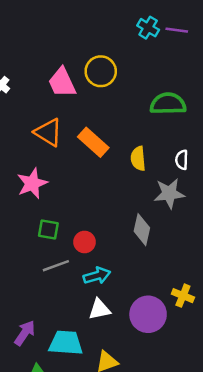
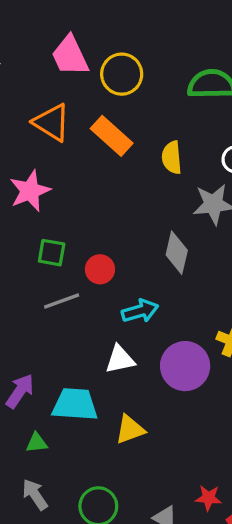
yellow circle: (101, 71) -> (122, 74), moved
cyan arrow: (97, 276) -> (140, 311), moved

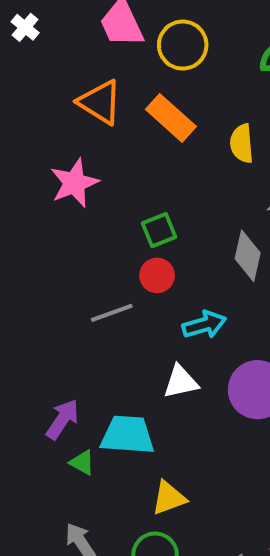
green square: (52, 253) -> (159, 230), moved, turned -32
yellow triangle: (130, 429) -> (169, 498), moved
green triangle: (37, 443) -> (82, 463), moved, turned 35

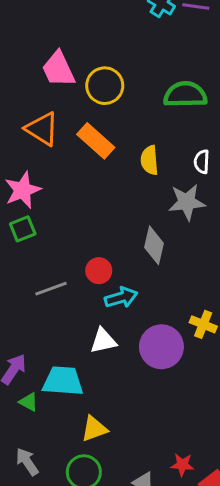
green square: (159, 230) -> (23, 229), moved
red circle: (157, 275) -> (99, 271), moved

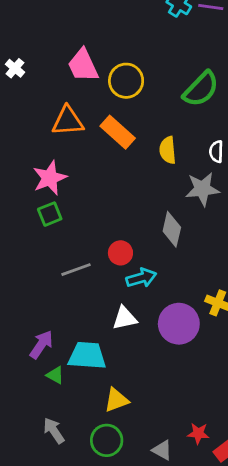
green semicircle: (185, 95) -> (201, 89), turned 135
orange triangle: (42, 129) -> (68, 121), turned -36

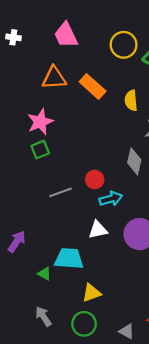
white cross: (15, 68) -> (13, 37), turned -32
yellow circle: (126, 81) -> (124, 45), moved
purple arrow: (41, 345) -> (17, 242), moved

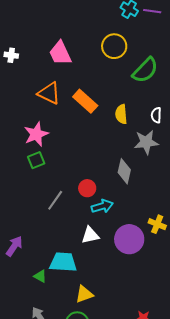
yellow circle: (124, 45) -> (114, 46), moved
orange triangle: (54, 78) -> (49, 93), turned 30
gray line: (60, 192) -> (55, 200), turned -35

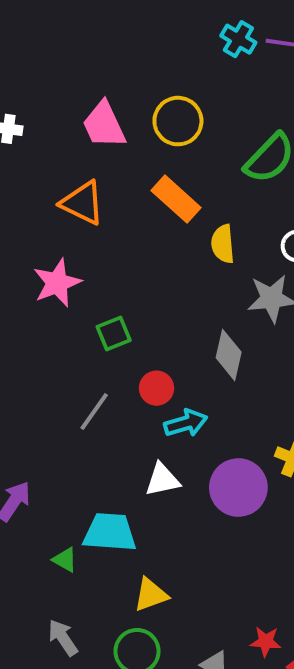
yellow circle: (114, 46) -> (178, 121), moved
orange rectangle: (85, 101) -> (176, 199), moved
green square: (36, 160) -> (114, 334), moved

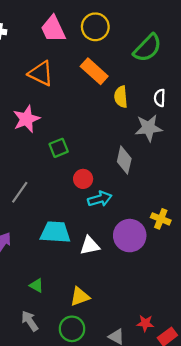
gray line: (94, 411) -> (20, 192), moved
white triangle: (162, 480) -> (90, 246), moved
cyan trapezoid: (110, 532) -> (55, 232), moved
green triangle: (65, 560) -> (36, 286), moved

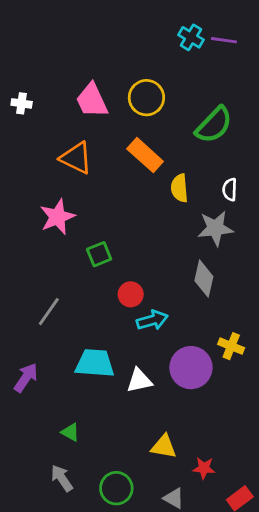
gray diamond: (124, 160) -> (204, 279), moved
yellow triangle: (80, 297) -> (164, 447), moved, turned 30
red star: (145, 323) -> (204, 468), moved

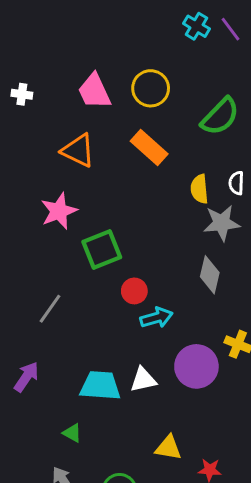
purple line: (224, 40) -> (230, 29), turned 45
yellow semicircle: (179, 188) -> (199, 189), moved
green square: (99, 254) -> (102, 250), size x1.5
cyan trapezoid: (95, 363) -> (100, 386), moved

